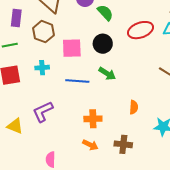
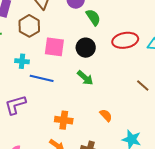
blue line: (77, 81) -> (42, 78), moved
orange semicircle: (134, 107) -> (106, 115), turned -56

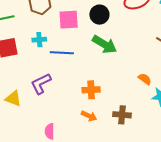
green arrow: (85, 78) -> (105, 44), size x1.4
orange semicircle: (106, 115) -> (145, 79), moved

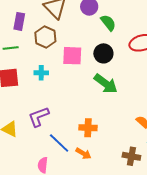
blue line: (62, 53) -> (59, 143), moved, turned 35
brown cross: (122, 115) -> (131, 156), moved

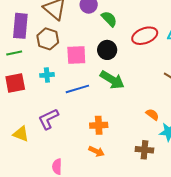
purple rectangle: (19, 21) -> (20, 26), size x1.4
blue line: (59, 143) -> (77, 89), moved, turned -55

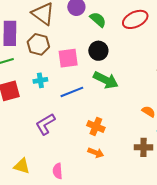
red ellipse: (145, 36) -> (135, 19), moved
orange cross: (99, 125) -> (96, 126), turned 30
yellow triangle: (21, 134) -> (22, 166), moved

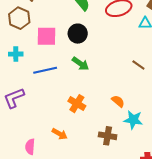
green arrow: (106, 80) -> (80, 64), size x0.7
orange cross: (96, 126) -> (77, 104), moved
pink semicircle: (58, 171) -> (30, 147), moved

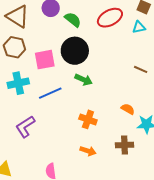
black circle: (78, 34) -> (75, 51), size x1.4
cyan cross: (16, 54) -> (18, 83), size x1.5
orange arrow: (60, 134) -> (88, 151), moved

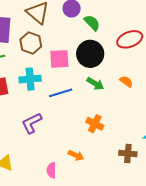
red ellipse: (110, 18) -> (130, 39), moved
orange semicircle: (128, 109) -> (126, 82), moved
orange arrow: (88, 151) -> (76, 155), moved

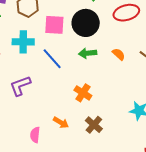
green arrow: (95, 84) -> (88, 53), turned 138
blue line: (61, 93) -> (52, 59), turned 60
brown cross: (128, 153) -> (94, 125), moved, turned 30

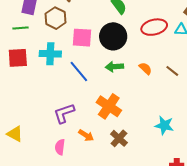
purple L-shape: (20, 86) -> (64, 113), moved
orange cross: (83, 93) -> (109, 106), size x1.4

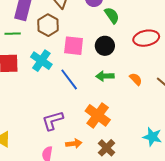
black circle: (113, 36) -> (105, 46), size x0.7
cyan cross: (50, 54) -> (41, 61), turned 30
orange arrow: (86, 135) -> (74, 144), turned -42

